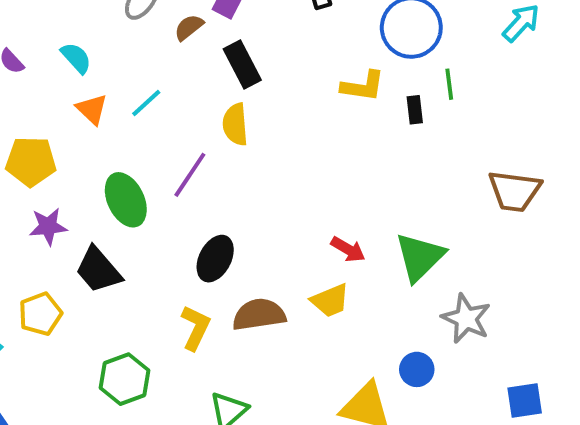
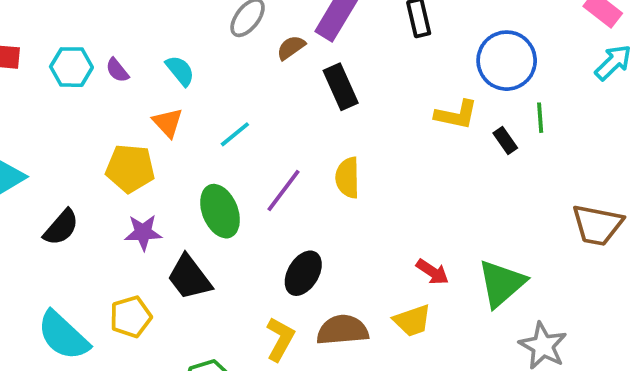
cyan line: (146, 103) -> (235, 134), moved
orange triangle: (92, 109) -> (168, 123), moved
black rectangle: (415, 110) -> (505, 141), turned -32
yellow semicircle: (235, 124) -> (348, 178), moved

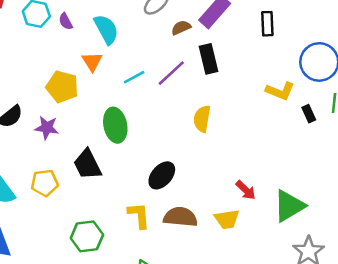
cyan semicircle: (180, 71) -> (106, 29), size x1.4
purple line: (284, 191) -> (171, 73), moved
purple star: (143, 232) -> (47, 128), moved
yellow L-shape: (280, 339) -> (139, 215), turned -44

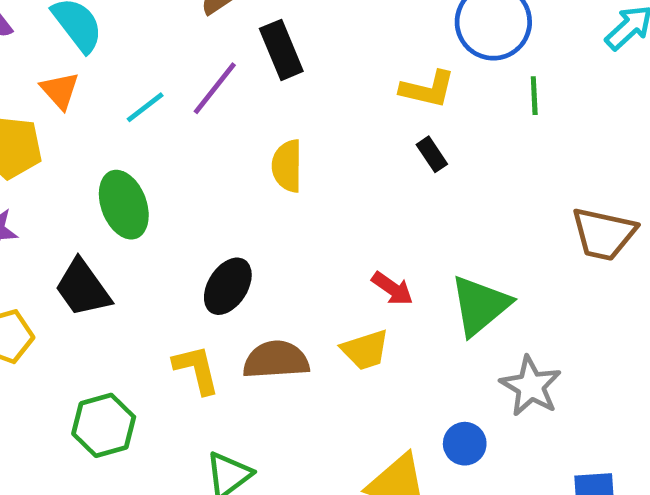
black rectangle: (309, 114) -> (432, 154), moved

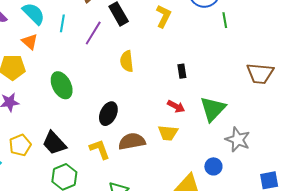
yellow L-shape: (428, 89) -> (163, 16), moved, turned -70
cyan line: (145, 107) -> (62, 23), moved, turned -36
black rectangle: (432, 154) -> (182, 71), moved, turned 32
black trapezoid: (83, 288) -> (54, 143), moved
yellow trapezoid: (365, 350) -> (168, 133), turned 30

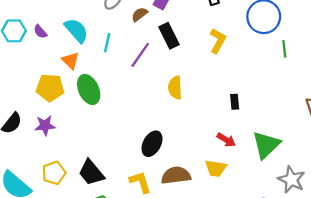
green ellipse: (62, 85) -> (89, 89), moved

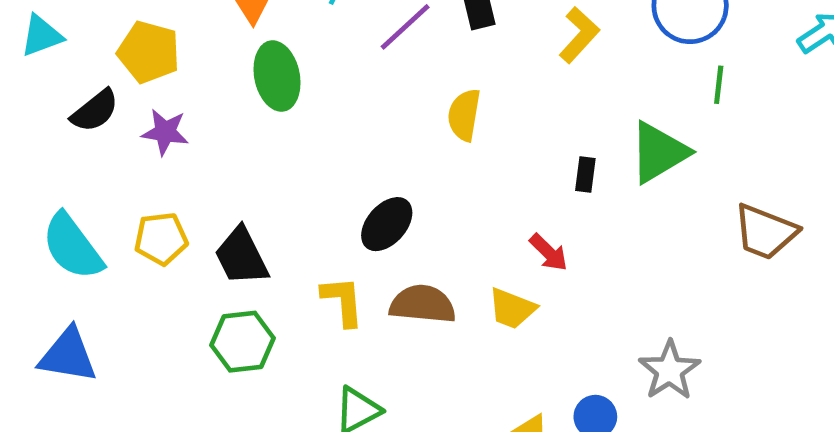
yellow pentagon: (50, 88) -> (149, 52), moved
green triangle: (266, 145) -> (659, 152), moved

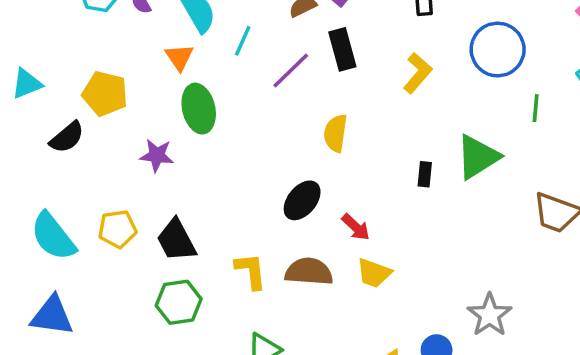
green line: (719, 85) -> (536, 108), moved
purple star: (165, 132) -> (157, 155), moved
black ellipse: (387, 224) -> (302, 200), moved
red arrow: (549, 252) -> (356, 227), moved

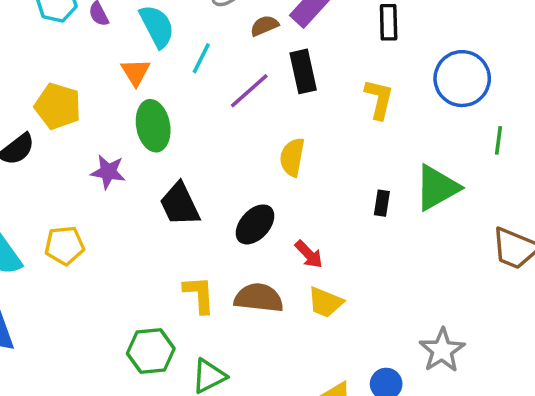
yellow L-shape: (418, 73) -> (379, 99), turned -30
black trapezoid: (176, 240) -> (180, 204), moved
green hexagon: (179, 302) -> (151, 351), moved

